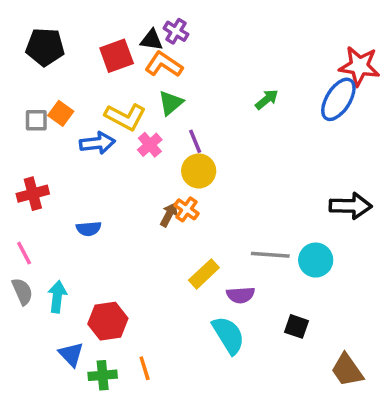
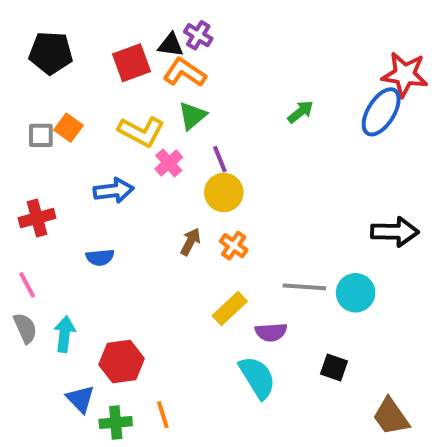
blue arrow: (97, 143) -> (114, 191), moved
orange cross: (186, 209) -> (234, 246), moved

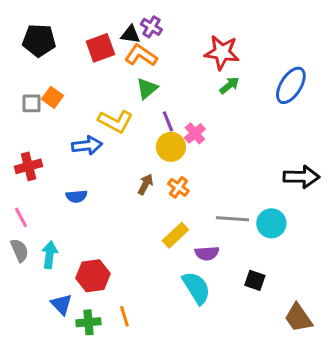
red star: (405, 75) -> (222, 52), moved
yellow L-shape: (141, 132) -> (115, 121), moved
pink cross: (169, 163) -> (195, 133), moved

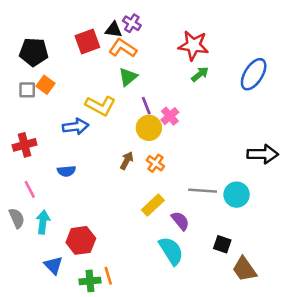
black pentagon: (39, 40) -> (34, 52), moved
pink line: (21, 217) -> (30, 189), moved
purple semicircle: (207, 253) -> (180, 221), turned -126
brown trapezoid: (298, 318) -> (244, 269), moved
green cross: (88, 322) -> (90, 281), moved

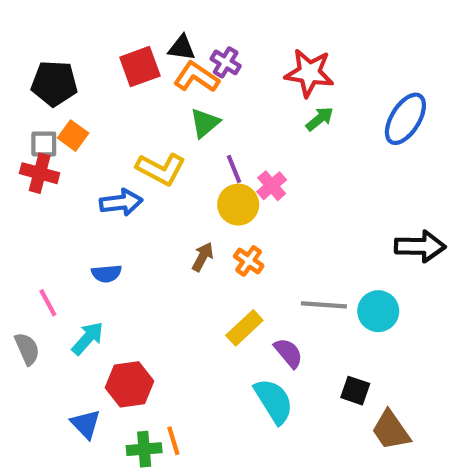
purple cross: (132, 23) -> (226, 62), moved
red cross: (25, 145) -> (40, 173), moved, turned 30
cyan arrow: (43, 222) -> (88, 338), moved, turned 35

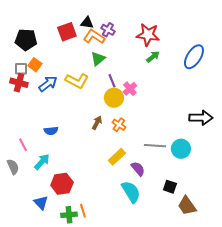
blue arrow: (121, 202) -> (48, 84), moved, turned -30

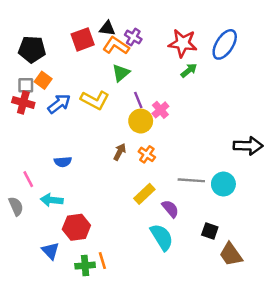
blue ellipse: (194, 57) -> (225, 44), moved
cyan arrow: (42, 162) -> (52, 200), turned -126

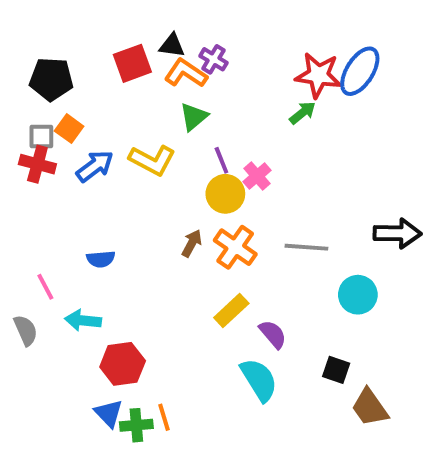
red star: (183, 43) -> (318, 75), moved
orange cross: (147, 154) -> (235, 247), size x1.5
gray line: (191, 180) -> (306, 247), moved
blue triangle: (50, 251) -> (109, 413), moved

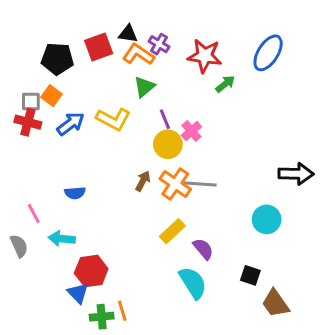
red star: (318, 75) -> (205, 56), moved
black pentagon: (51, 79) -> (57, 59), moved
gray line: (306, 247) -> (200, 184), moved
blue triangle: (109, 413) -> (78, 293), moved

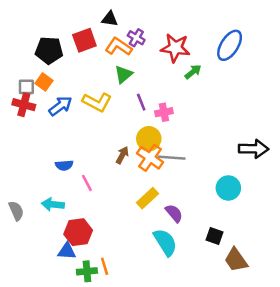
black triangle: (128, 34) -> (110, 19), moved
pink cross: (191, 131) -> (164, 112), turned 30
yellow circle: (168, 144) -> (149, 139), moved
pink line: (34, 214) -> (87, 183), moved
blue triangle: (78, 293) -> (67, 251), turned -42

